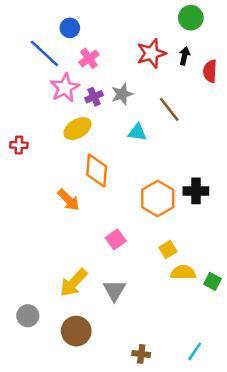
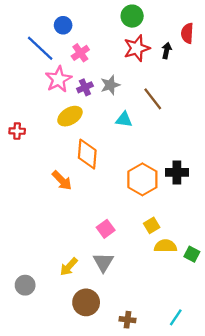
green circle: (191, 18) -> (132, 16), moved
red semicircle: (210, 71) -> (187, 33), moved
pink square: (116, 239) -> (106, 229), moved
yellow arrow: (74, 283) -> (69, 267), moved, size x0.7
brown circle: (76, 331) -> (86, 302), moved

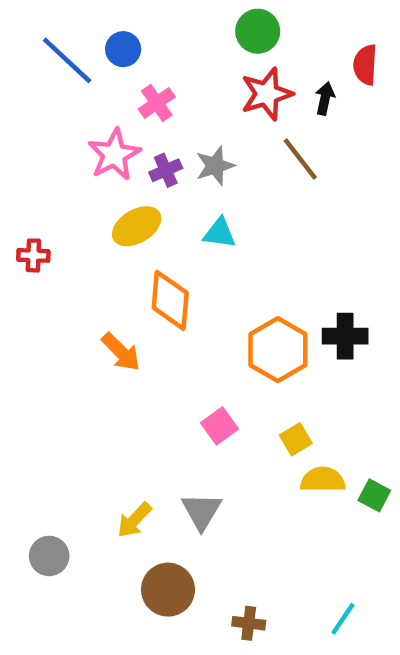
blue line: (40, 48) -> (67, 60), moved
brown line: (153, 99) -> (300, 159), moved
cyan triangle: (124, 120) -> (220, 233), moved
pink square: (106, 229) -> (220, 426), moved

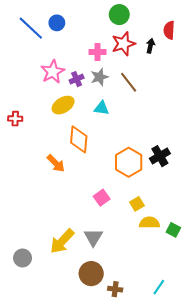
pink cross: (157, 103) -> (97, 52), moved, turned 35
brown line: (300, 159) -> (129, 82), moved
black cross: (345, 336) -> (160, 156), turned -30
yellow arrow: (134, 520) -> (62, 241), size x1.5
brown circle: (168, 590) -> (91, 274), moved

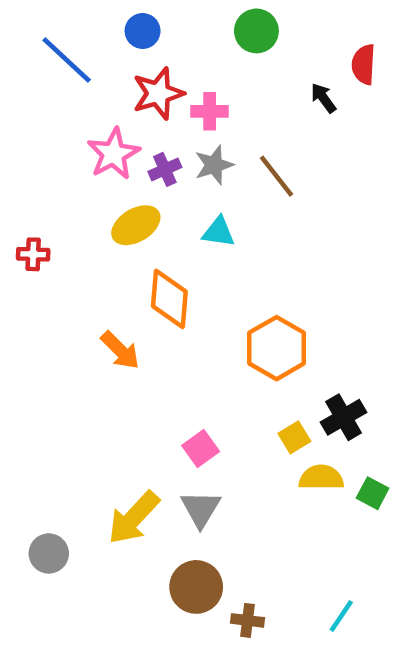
blue circle: (57, 23) -> (143, 31), moved
red star: (123, 44) -> (158, 93), moved
black arrow: (150, 46) -> (323, 98), turned -48
black cross: (160, 156) -> (344, 417), moved
pink square: (102, 198) -> (201, 449), moved

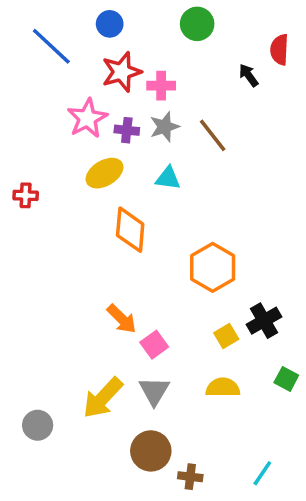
purple cross: (165, 169) -> (127, 130), turned 30
orange arrow: (120, 350) -> (122, 319), moved
yellow semicircle: (321, 478) -> (223, 387), moved

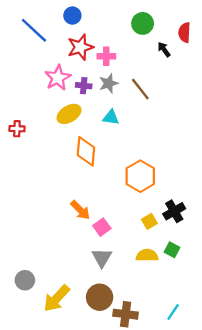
green circle: (197, 24) -> (143, 23), moved
green square: (286, 379) -> (172, 250), moved
yellow arrow: (103, 398) -> (57, 298), moved
brown cross: (190, 477) -> (126, 314), size x1.5

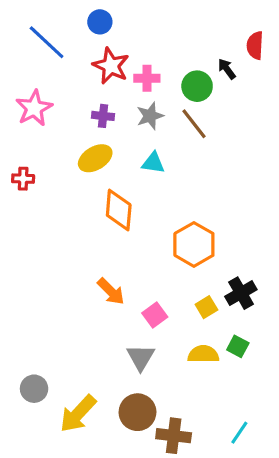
green circle: (143, 23) -> (197, 86), moved
red star: (80, 47) -> (111, 66), turned -30
pink star: (58, 78) -> (34, 108), moved
purple cross: (84, 86) -> (103, 116), moved
pink square: (102, 227) -> (155, 315), moved

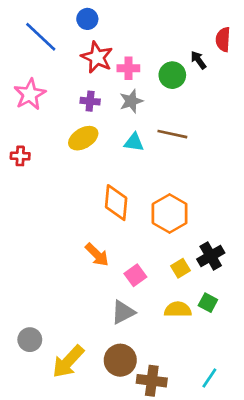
brown line: (194, 124) -> (172, 134), moved, turned -40
orange diamond: (119, 210) -> (116, 203), moved
gray triangle: (141, 357) -> (123, 312), turned 32

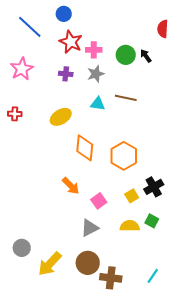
black arrow: (198, 60) -> (146, 56), moved
yellow ellipse: (83, 138) -> (61, 117), moved

